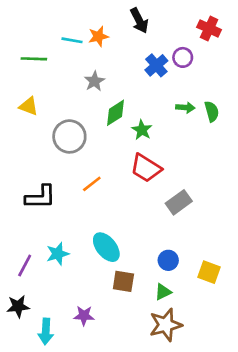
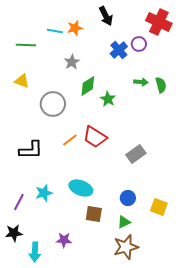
red cross: (209, 28) -> (159, 22), size x1.4
red trapezoid: (146, 168) -> (95, 137), moved
cyan ellipse: (106, 247) -> (81, 188), turned -30

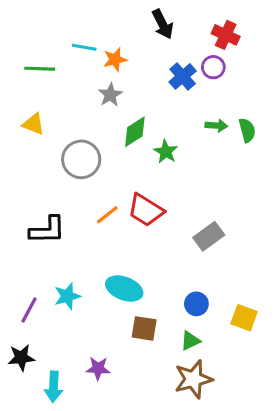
red cross: (159, 22) -> (226, 35), moved, size x0.7
orange star: (75, 28) -> (115, 60), moved

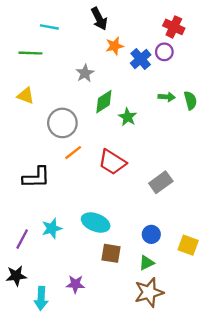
black arrow: (163, 24) -> (99, 19), moved
cyan line: (84, 47) -> (49, 27), moved
orange star: (115, 60) -> (115, 46), moved
orange line: (107, 215) -> (73, 153), moved

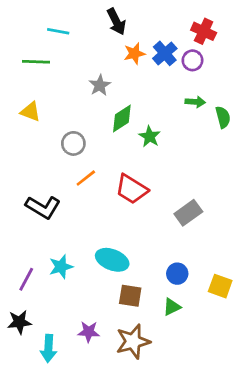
blue cross: (141, 59) -> (165, 53), moved
green arrow: (167, 97) -> (195, 102), moved
gray circle: (62, 123) -> (73, 143), size x0.7
black L-shape: (36, 177) -> (43, 207), turned 32
brown star: (149, 292) -> (133, 341), moved

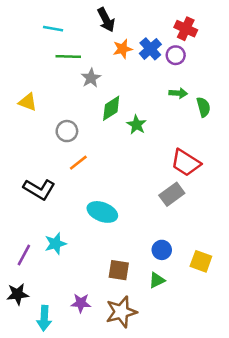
green line: (36, 62) -> (68, 56), moved
red trapezoid: (132, 189) -> (186, 163), moved
cyan ellipse: (112, 260) -> (102, 212), moved

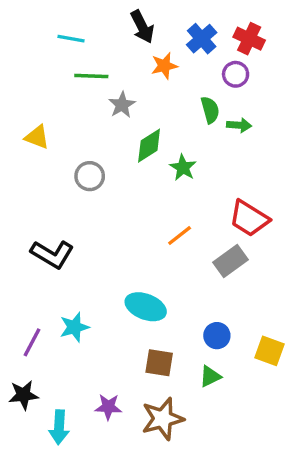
blue cross: (150, 49) -> (202, 39), moved
green semicircle: (203, 107) -> (210, 110), moved
orange line: (78, 163) -> (180, 235), moved
cyan ellipse: (102, 212) -> (146, 307), moved

